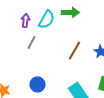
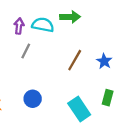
cyan semicircle: (46, 19) -> (43, 25), turned -108

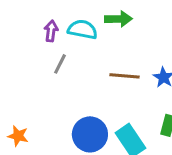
brown line: (75, 60) -> (124, 76), turned 65
blue circle: (33, 99) -> (90, 134), moved, size x1.5

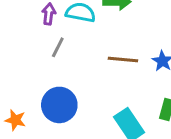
blue circle: (90, 134) -> (59, 105), moved

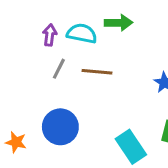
brown line: (123, 59) -> (97, 72), moved

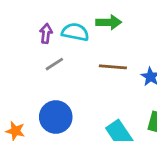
gray line: (59, 69) -> (54, 64), turned 30
brown line: (97, 72) -> (113, 67), moved

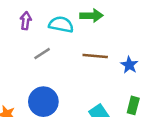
purple arrow: (46, 33) -> (26, 21), moved

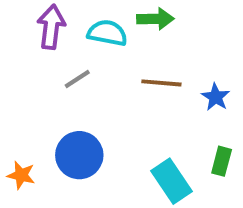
purple arrow: (26, 21) -> (51, 27), size x1.5

